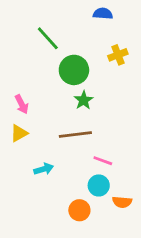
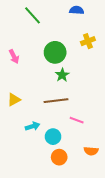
green line: (48, 38) -> (32, 15), moved
pink arrow: (22, 104) -> (14, 56), moved
cyan circle: (99, 185) -> (53, 137), moved

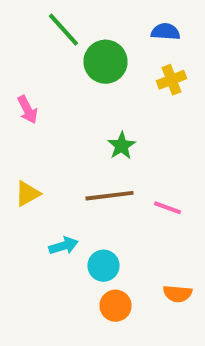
blue semicircle: (77, 10) -> (166, 32), moved
green circle: (55, 52) -> (106, 62), moved
pink line: (77, 120) -> (168, 208), moved

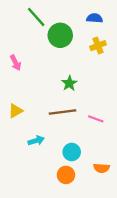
cyan circle: (104, 266) -> (72, 152), moved

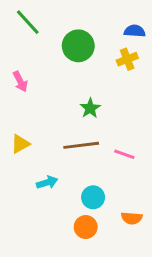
green line: (36, 17) -> (28, 22), moved
blue semicircle: (95, 18) -> (135, 31), moved

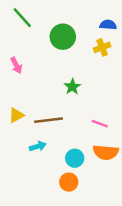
brown line: (81, 145) -> (48, 120), moved
orange semicircle: (132, 218) -> (106, 152), moved, size x1.5

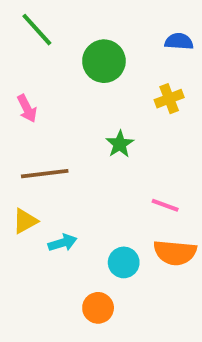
yellow cross: (102, 47) -> (169, 99), moved
yellow triangle: (16, 115) -> (25, 221), moved
brown line: (48, 120) -> (45, 174), moved
orange circle: (69, 182) -> (98, 308), moved

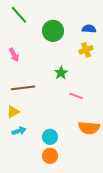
blue semicircle: (179, 41) -> (89, 29), moved
pink line: (165, 205) -> (76, 96), moved
cyan arrow: (63, 243) -> (19, 131), moved
cyan circle: (124, 262) -> (50, 137), moved

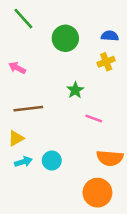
pink arrow: (14, 55) -> (17, 68), turned 144
cyan circle: (50, 137) -> (52, 161), moved
orange circle: (50, 156) -> (97, 193), moved, size x1.5

